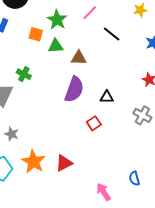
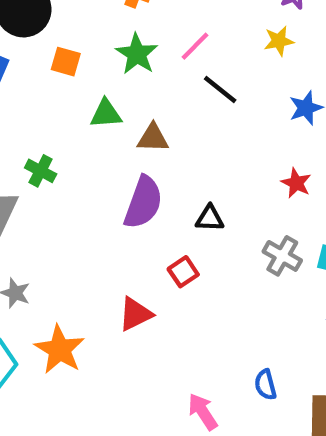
pink line: (90, 13) -> (195, 46), moved
green star: (57, 20) -> (137, 54), moved
orange square: (36, 34) -> (66, 62), moved
red triangle: (64, 163) -> (135, 314), moved

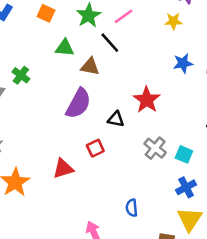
black line: (220, 90) -> (110, 43), moved
red star: (296, 183) -> (147, 100), moved, size x1.5
blue semicircle: (265, 385) -> (132, 208), moved

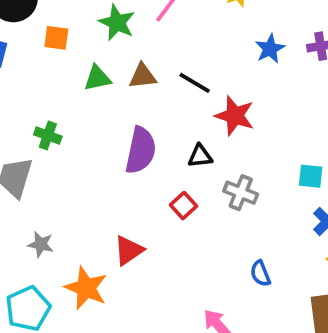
black line: (110, 43) -> (195, 83), moved
brown triangle: (90, 67) -> (143, 76), moved
gray cross: (155, 148) -> (241, 193), moved
red triangle: (63, 168) -> (129, 250), moved

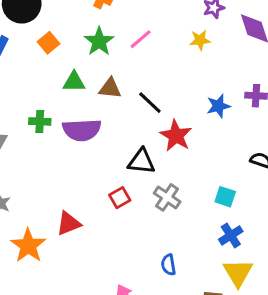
orange square: (56, 38) -> (49, 43), turned 30
blue star: (270, 49) -> (218, 106), moved
green cross: (48, 136) -> (40, 121), moved, turned -30
purple semicircle: (141, 150) -> (82, 130), moved, turned 63
black triangle: (200, 156) -> (141, 161), size x1.4

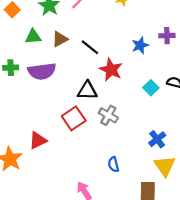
brown triangle: (110, 88) -> (60, 39), turned -30
cyan square: (225, 197) -> (151, 88), moved, turned 32
red square: (120, 198) -> (74, 118), size x1.5

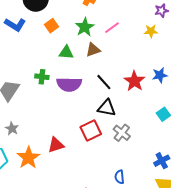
brown triangle: (60, 39) -> (93, 50), moved
black line: (90, 47) -> (104, 82), moved
red star: (111, 70) -> (134, 81), moved

